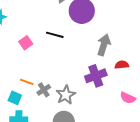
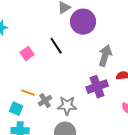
black line: (55, 35) -> (56, 46), turned 42
gray star: (66, 95) -> (67, 106), turned 30

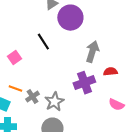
pink square: (27, 54) -> (14, 58), moved
gray star: (67, 106) -> (54, 102), turned -30

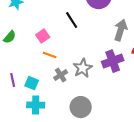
orange line: (15, 89) -> (50, 55), moved
gray star: (54, 102) -> (83, 68), moved

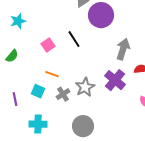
pink square: (43, 36) -> (48, 45), moved
purple cross: (113, 61) -> (115, 80), turned -30
cyan square: (32, 83) -> (38, 91), moved

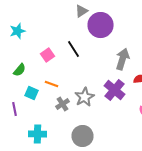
green semicircle: (12, 56) -> (20, 70), moved
cyan square: (38, 91) -> (32, 93), moved

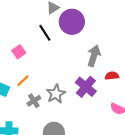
black line: (74, 49) -> (45, 33), moved
orange line: (52, 84) -> (23, 81), turned -64

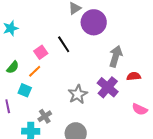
black line: (45, 33) -> (64, 44), moved
orange line: (23, 81) -> (35, 71), moved
gray cross: (34, 101) -> (45, 116), moved

